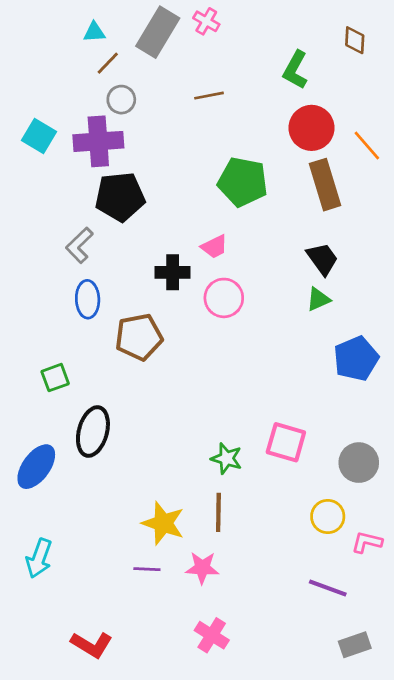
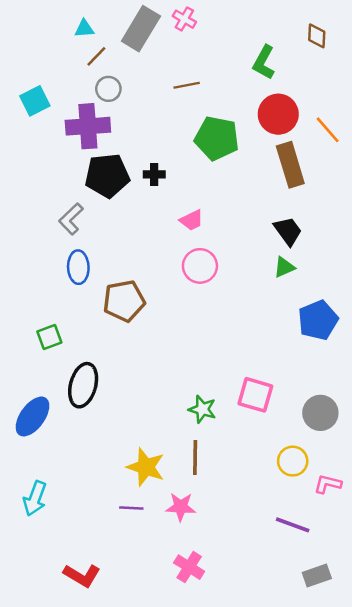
cyan square: (39, 136) -> (35, 101), moved, turned 32
green pentagon: (243, 182) -> (217, 138), moved
black cross: (173, 272) -> (154, 174), moved, size x0.7

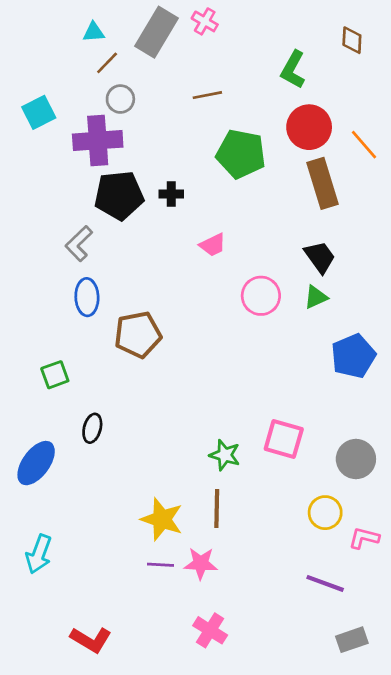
pink circle: (200, 266) -> (261, 296), moved
black ellipse: (83, 385) -> (92, 428), size x0.6
purple line: (131, 508) -> (161, 565), moved

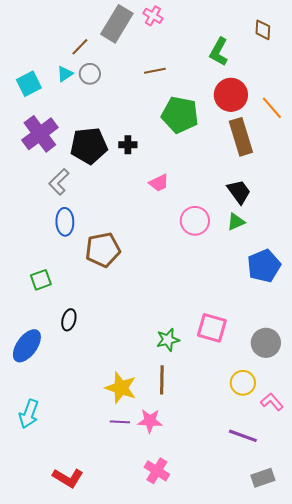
cyan triangle: (94, 32) -> (65, 74), moved, turned -30
purple cross: (98, 141) -> (40, 134), moved, turned -33
green star: (225, 455) -> (168, 340), turned -30
pink L-shape: (364, 538) -> (272, 402), turned 35

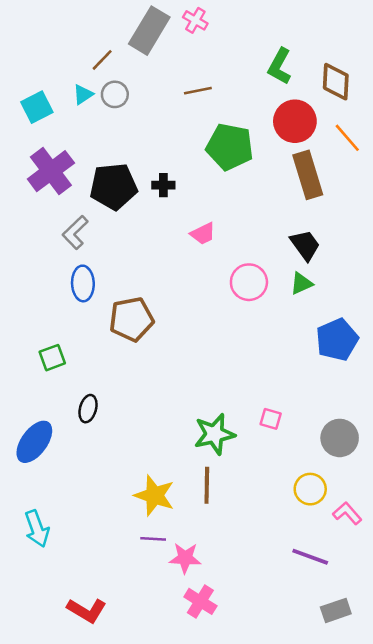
brown diamond: (263, 30) -> (336, 82), moved, size x1.4
pink square: (212, 328) -> (271, 419), size x0.6
green star: (168, 340) -> (214, 434), size x1.4
cyan arrow: (29, 414) -> (37, 529), turned -40
pink star: (150, 421) -> (185, 558), moved

